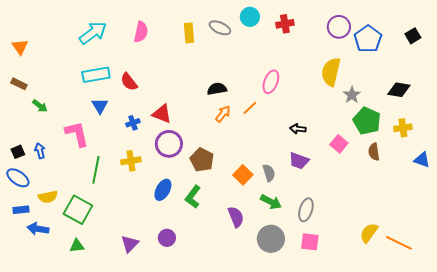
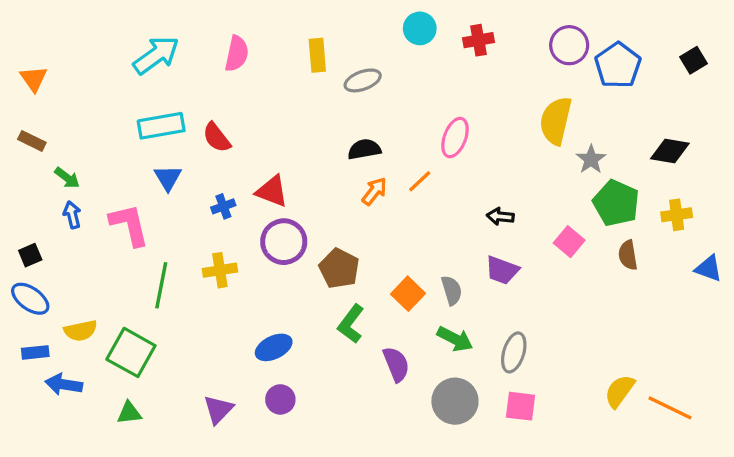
gray ellipse: (220, 28) -> (363, 80), moved, turned -45
blue arrow: (40, 151) -> (72, 215), moved
blue ellipse: (163, 190) -> (274, 347), moved, turned 35
green L-shape: (193, 197) -> (351, 324), moved

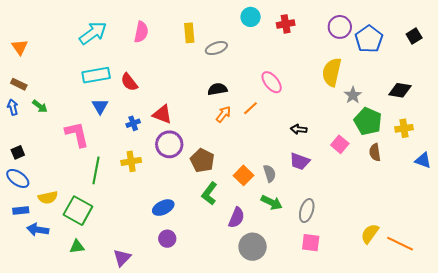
pink ellipse: (455, 138) -> (272, 82), turned -60
blue arrow: (72, 215) -> (13, 107), moved
purple semicircle: (396, 364) -> (236, 218), turned 45
gray circle: (455, 401) -> (253, 247), moved
purple triangle: (218, 410) -> (122, 258), moved

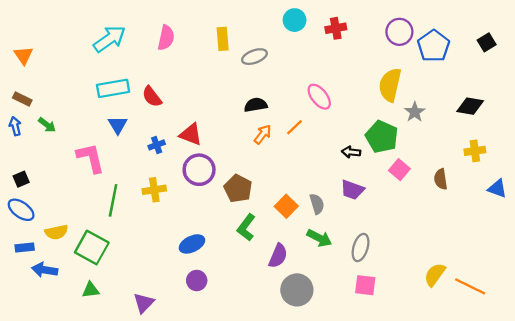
green pentagon: (368, 121) -> (382, 137), moved

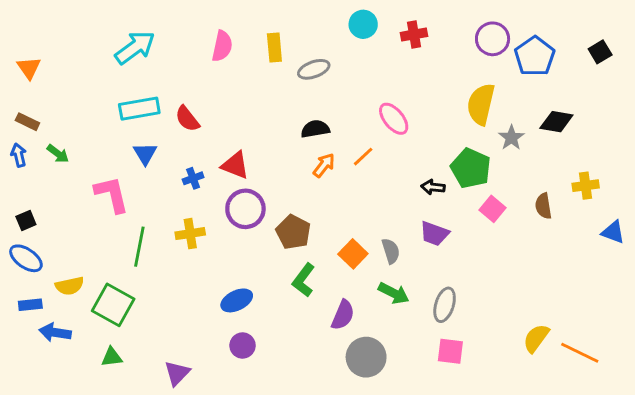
pink semicircle: (166, 38) -> (222, 46), moved
black diamond: (470, 106) -> (556, 122), moved
brown semicircle: (441, 179) -> (543, 206), moved

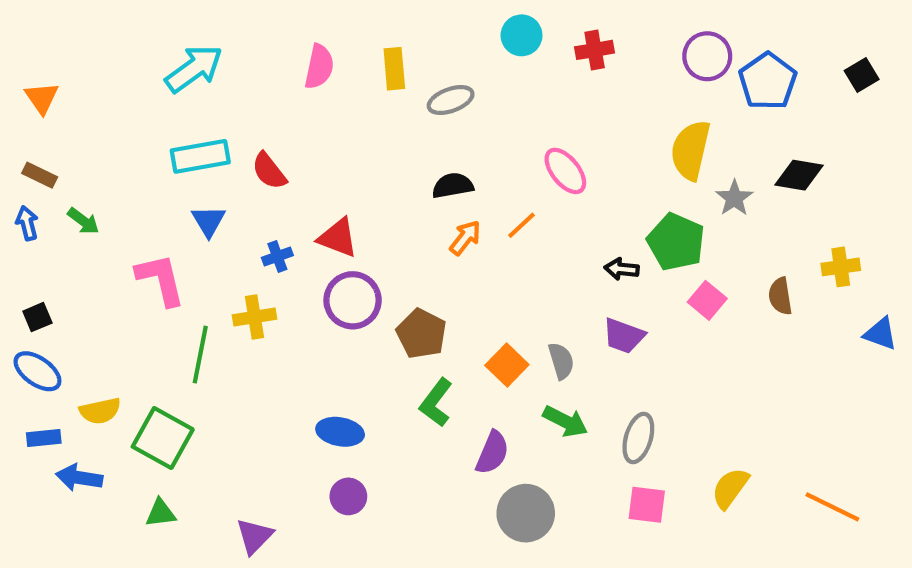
yellow cross: (190, 234) -> (254, 317), moved
blue ellipse: (237, 300) -> (340, 432), turned 36
yellow semicircle: (536, 338) -> (730, 488), moved

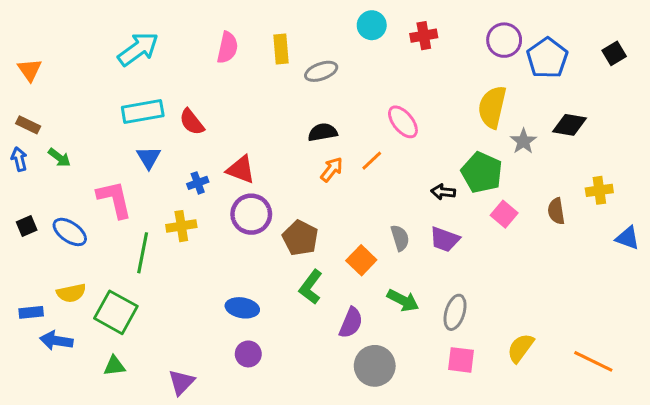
gray semicircle: (561, 361) -> (400, 238), moved
blue ellipse: (37, 371) -> (70, 232), moved

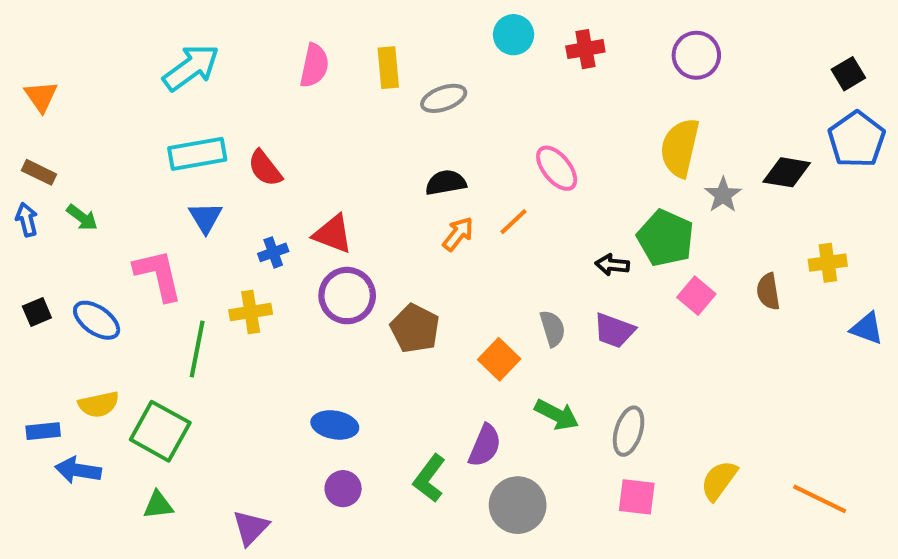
blue pentagon: (547, 58) -> (857, 139), moved
green L-shape: (311, 287) -> (429, 478), moved

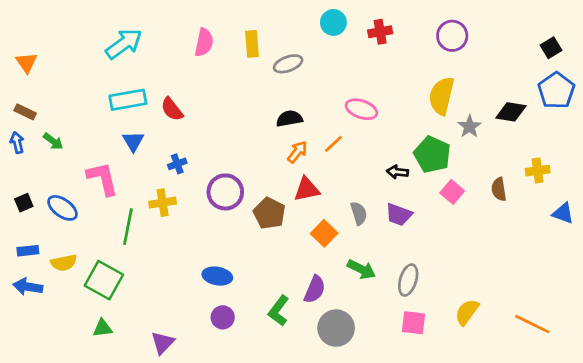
pink ellipse: (557, 168) -> (361, 109), turned -32
red triangle: (333, 234) -> (307, 189), moved, turned -32
blue rectangle: (43, 431) -> (28, 251), moved
blue arrow: (78, 470) -> (28, 287), moved

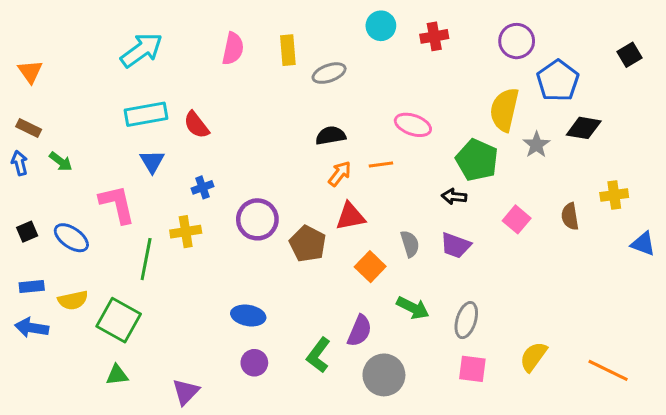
blue pentagon: (556, 91) -> (558, 81), moved
orange line: (333, 144) -> (381, 165), turned 35
green pentagon: (432, 155) -> (477, 160), moved

